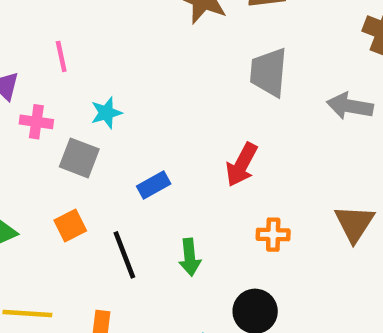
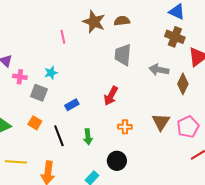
pink line: (61, 56) -> (63, 37), moved
orange square: (70, 226) -> (35, 123), turned -32

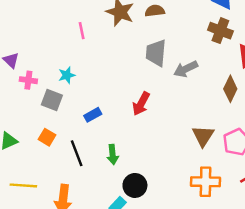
gray arrow: (159, 70) -> (186, 69), moved, turned -36
orange cross: (125, 127) -> (206, 182), moved, size x1.6
black circle: (117, 161) -> (135, 185), moved

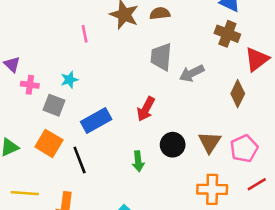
blue rectangle: (93, 115) -> (96, 120), size x1.6
orange square: (47, 137) -> (49, 143), size x1.5
green arrow: (113, 154) -> (138, 161), moved
black circle: (135, 185) -> (173, 145), moved

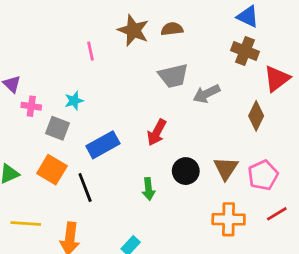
gray trapezoid: (161, 57) -> (173, 76), turned -108

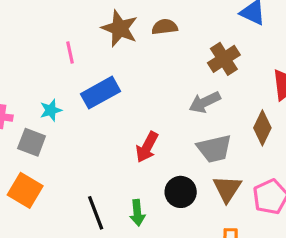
brown cross: (245, 51) -> (224, 59), moved, turned 36
gray trapezoid: (173, 76) -> (214, 149), moved
blue rectangle: (103, 145) -> (100, 93), moved
black line: (85, 188) -> (96, 213), moved

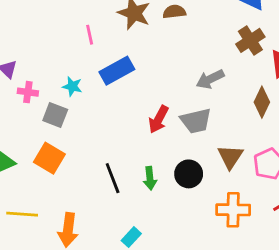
brown cross: (224, 59) -> (250, 40), moved
cyan star: (51, 110) -> (72, 86), turned 30
gray trapezoid: (214, 149) -> (196, 121), moved
black circle: (181, 192) -> (189, 174), moved

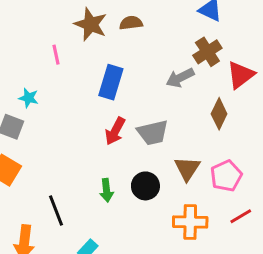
pink line: (90, 35) -> (56, 55), moved
blue rectangle: (117, 71) -> (111, 82), moved, turned -44
gray arrow: (210, 79) -> (180, 78), moved
black line: (113, 178) -> (56, 210), moved

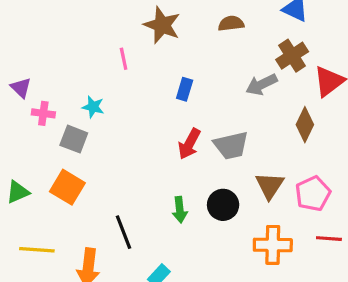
brown semicircle: (131, 23) -> (231, 24), moved
blue rectangle: (111, 82) -> (185, 89), size x0.6
red line: (241, 216) -> (329, 239), turned 35

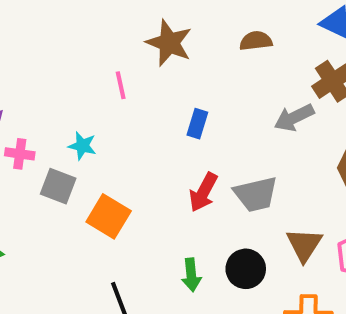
orange square: (67, 187) -> (109, 216), moved

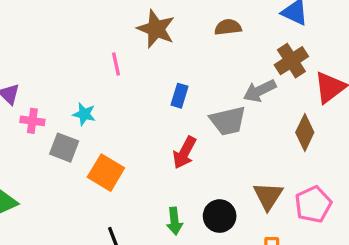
gray trapezoid: (256, 194) -> (228, 121), moved

